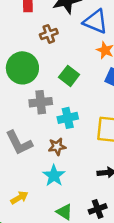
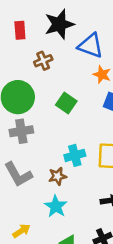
gray cross: (41, 102) -> (21, 131), moved
cyan cross: (68, 118) -> (75, 155), moved

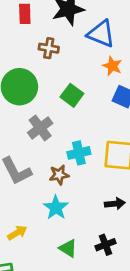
brown cross: (43, 61) -> (49, 48), turned 30
gray cross: (21, 131) -> (40, 128), moved, turned -30

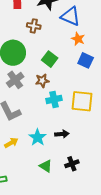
gray cross: (40, 128) -> (15, 80), moved
brown star: (59, 175) -> (42, 81), moved
black arrow: (115, 204) -> (62, 134), moved
yellow arrow: (17, 233) -> (11, 143), moved

